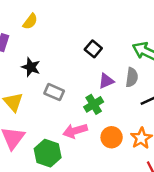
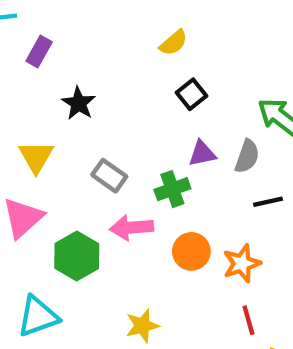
yellow semicircle: (30, 21) -> (174, 43), moved
gray rectangle: (54, 92) -> (109, 176), moved

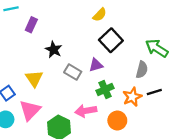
black square: (192, 94) -> (111, 40), size x1.5
purple triangle: (202, 154) -> (96, 65), moved
gray rectangle: (109, 176) -> (73, 72), moved
orange star: (242, 263) -> (132, 97), moved

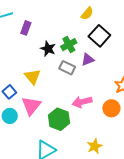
green cross: (105, 89) -> (69, 45), moved

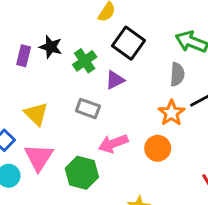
purple rectangle: (26, 28) -> (24, 56), moved
black star: (48, 49) -> (51, 47), moved
gray rectangle: (67, 68) -> (88, 108), moved

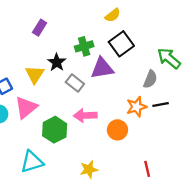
black star: (51, 47) -> (57, 62), moved
purple triangle: (115, 80) -> (102, 68), size x1.5

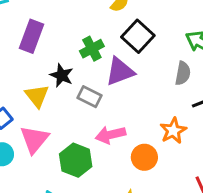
purple rectangle: (40, 28) -> (32, 36), size x1.5
orange star: (137, 107) -> (173, 131), moved
orange circle: (117, 130) -> (144, 157), moved

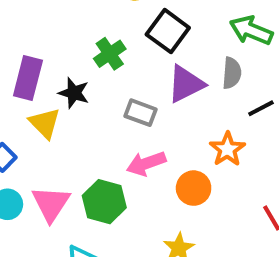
purple rectangle: (32, 36) -> (28, 78), moved
purple triangle: (120, 71) -> (186, 84), moved
gray rectangle: (89, 97) -> (140, 113), moved
pink triangle: (34, 139) -> (51, 204), moved

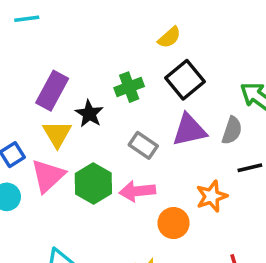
green hexagon: (104, 202) -> (93, 184), moved
pink triangle: (51, 204) -> (48, 176), moved

